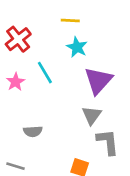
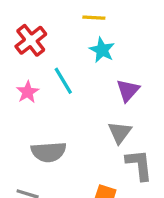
purple triangle: (98, 81) -> (128, 90), size x0.7
gray semicircle: (33, 131) -> (49, 152), size x1.5

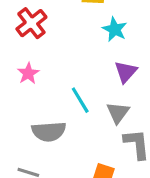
cyan star: (102, 50) -> (115, 29), moved
cyan line: (63, 81) -> (80, 100), moved

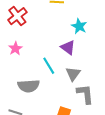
cyan star: (115, 29) -> (79, 26), moved
purple triangle: (126, 72) -> (68, 47), moved, turned -35

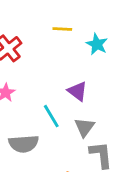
cyan star: (79, 26) -> (97, 44), moved

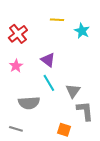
purple triangle: (78, 91) -> (48, 60), moved

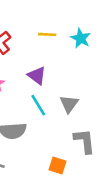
yellow line: (57, 20) -> (47, 34), moved
gray triangle: (73, 91) -> (69, 104), moved

